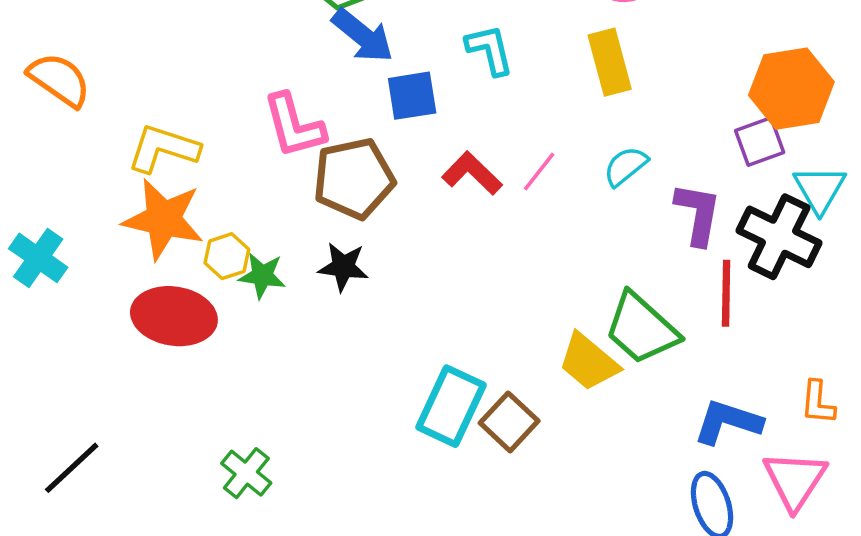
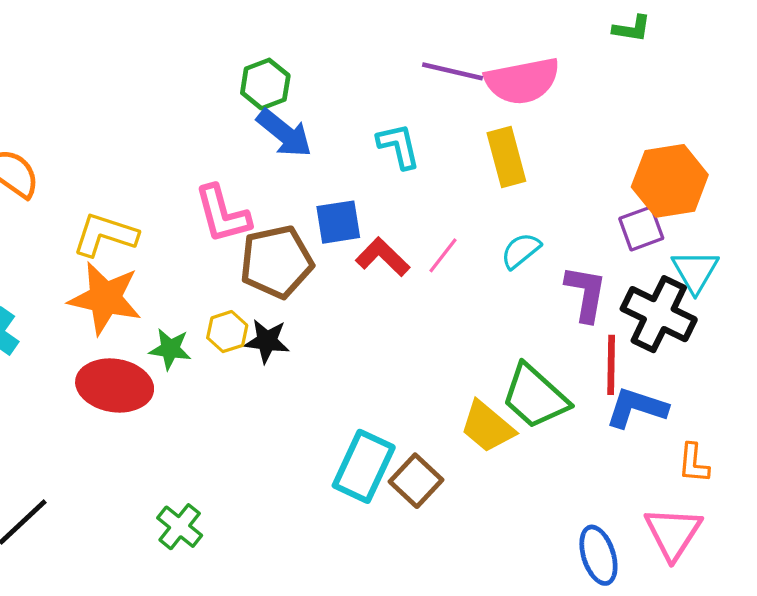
blue square: (412, 96) -> (338, 222), moved
yellow hexagon: (227, 256) -> (227, 332), moved
green star: (262, 276) -> (170, 349), moved
blue L-shape: (728, 422) -> (637, 408), moved

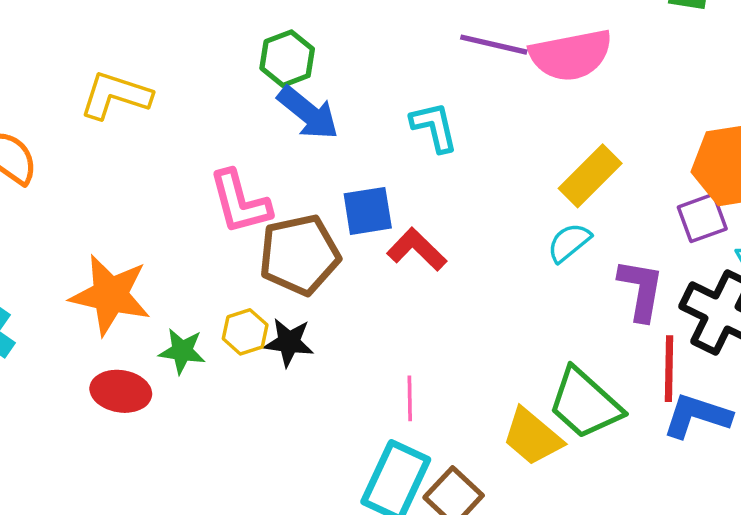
yellow rectangle: (506, 157) -> (590, 176), moved, turned 60
yellow L-shape: (105, 235) -> (116, 95), moved
pink line: (443, 255) -> (410, 398), moved, turned -39
red ellipse: (115, 385) -> (121, 391), size x0.7

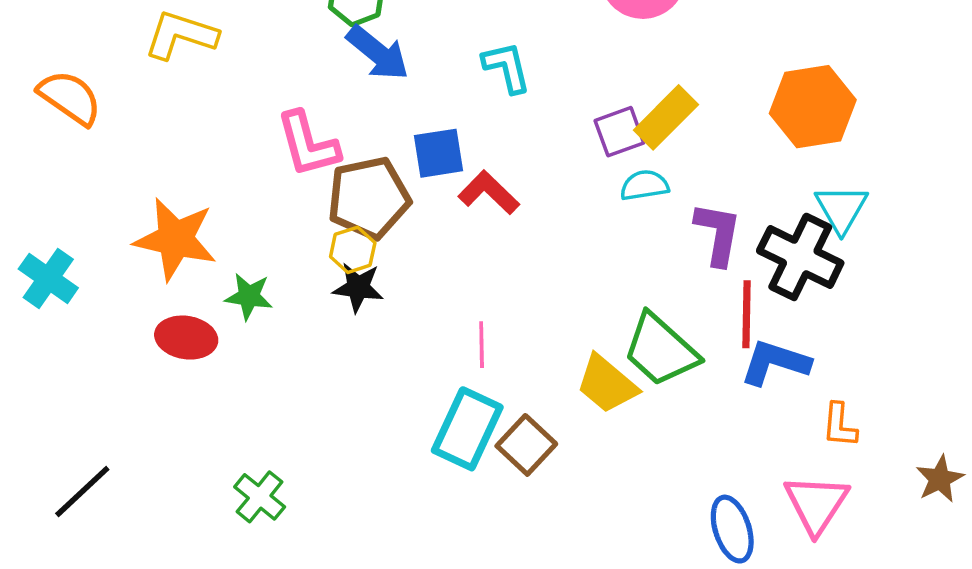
purple square: (702, 218) -> (619, 132), moved
cyan semicircle: (569, 242) -> (644, 185), turned 30
yellow hexagon: (245, 332) -> (353, 250), moved

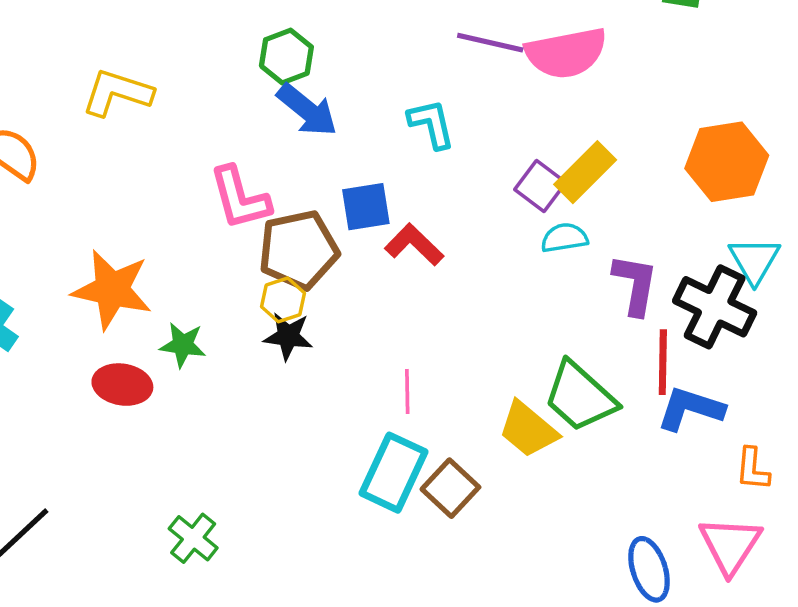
purple square: (619, 132) -> (540, 186), turned -33

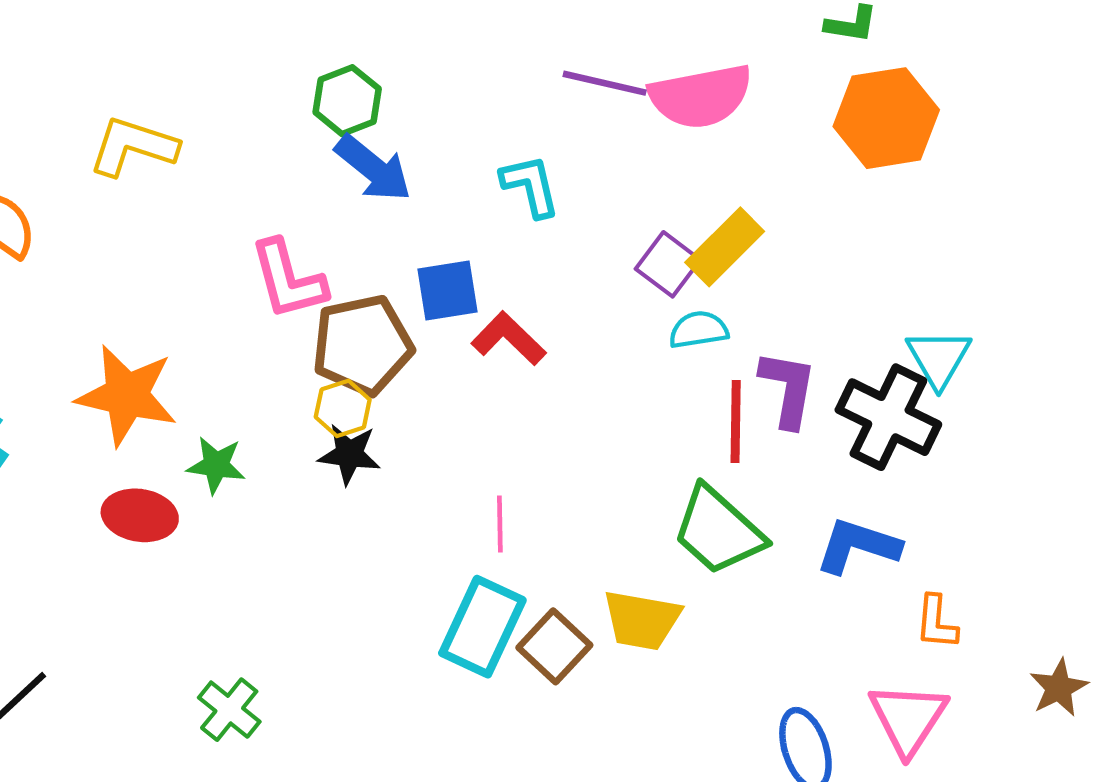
orange hexagon: (727, 162) -> (886, 118), moved
red line: (663, 362) -> (736, 421), moved
yellow trapezoid: (528, 429) -> (642, 620), moved, turned -30

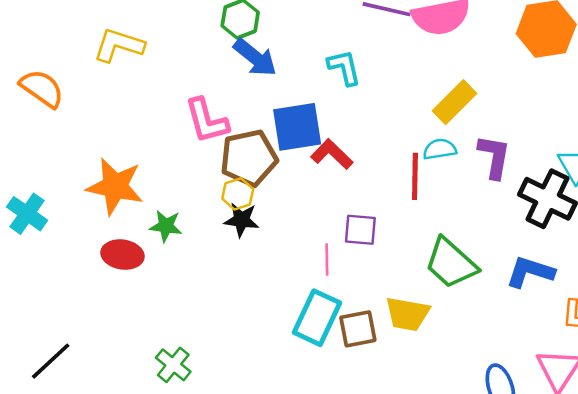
purple square: (668, 264) -> (360, 230), moved, turned -32
blue square: (447, 291) -> (297, 127), size x1.4
purple L-shape: (788, 389) -> (494, 157), moved
red line: (736, 421) -> (415, 176), moved
brown square: (554, 646) -> (358, 329), turned 36

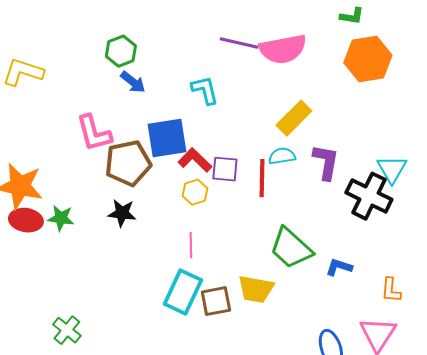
blue arrow: (255, 58) -> (133, 82), size x0.7
yellow hexagon: (238, 194) -> (195, 192), moved
purple square: (360, 230) -> (225, 169), moved
red ellipse: (122, 255) -> (26, 220), moved
blue L-shape: (530, 272) -> (339, 267), moved, size x0.7

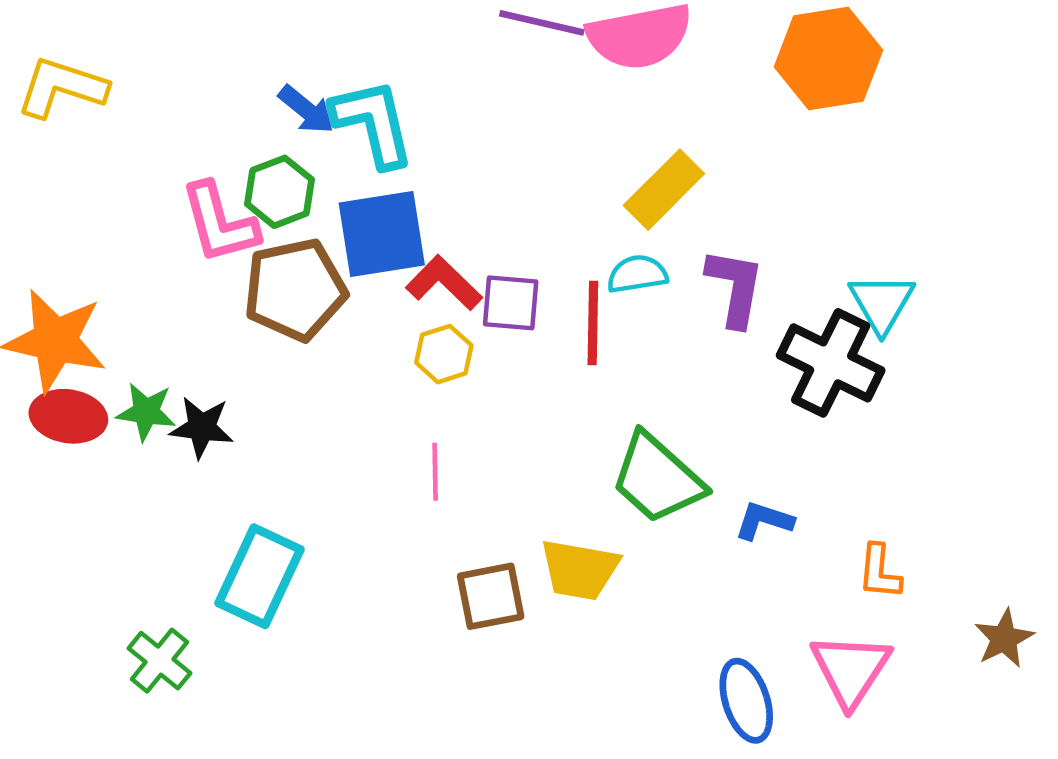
green hexagon: (121, 51) -> (280, 192), moved
cyan L-shape: (205, 90) -> (373, 123), moved, size x1.4
black star: (122, 213) -> (202, 427), moved
cyan rectangle: (183, 292) -> (260, 576), moved

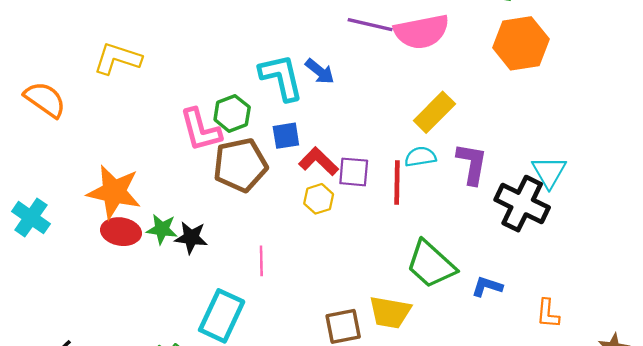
blue arrow: (306, 110) -> (320, 71), moved
blue square: (382, 234) -> (286, 136), size x0.6
pink line: (435, 472) -> (261, 261), moved

